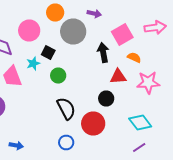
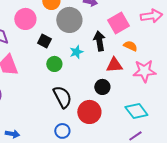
cyan star: (33, 64) -> (76, 52), moved

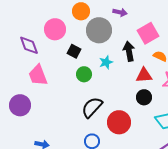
black circle: (102, 87) -> (144, 97), moved
black semicircle: (62, 97) -> (92, 107), turned -110

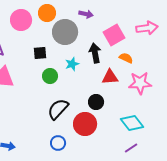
pink circle: (55, 29) -> (21, 20), moved
black square: (74, 51) -> (40, 53), turned -32
black circle: (144, 97) -> (96, 102), moved

